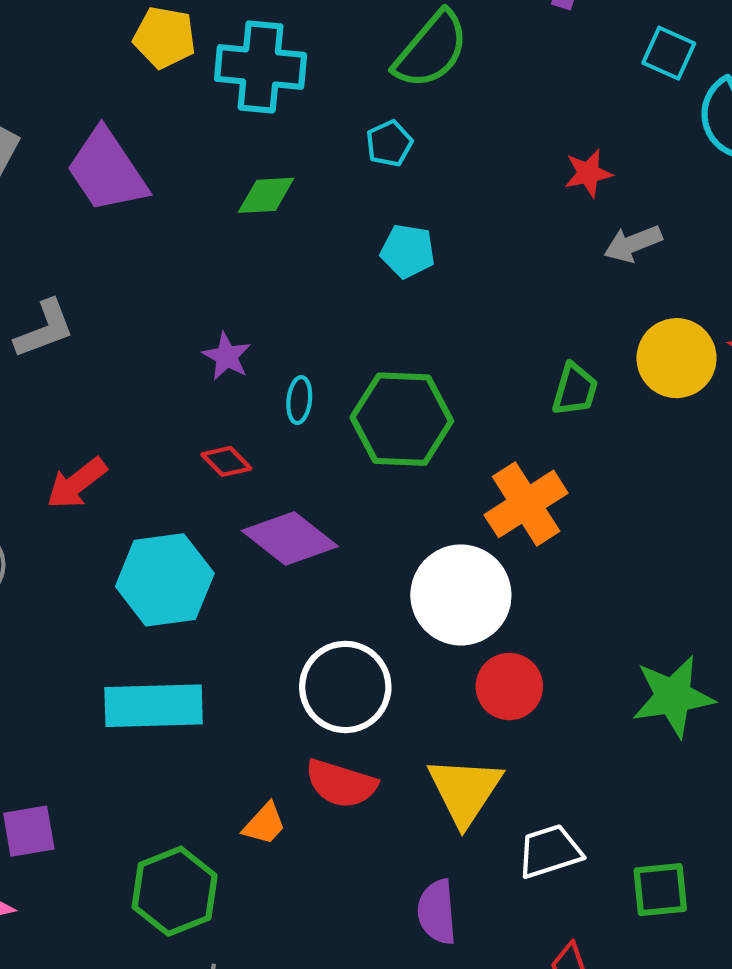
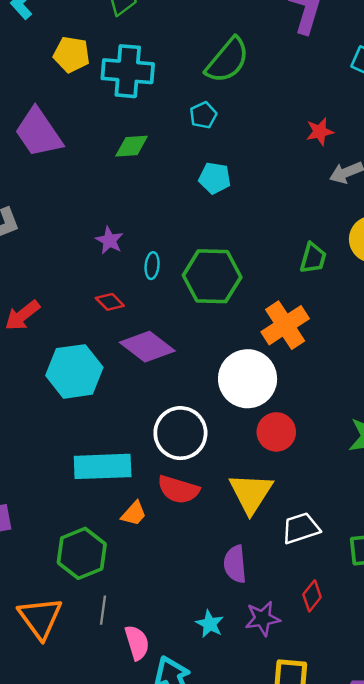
cyan rectangle: (154, 706) -> (103, 466), moved

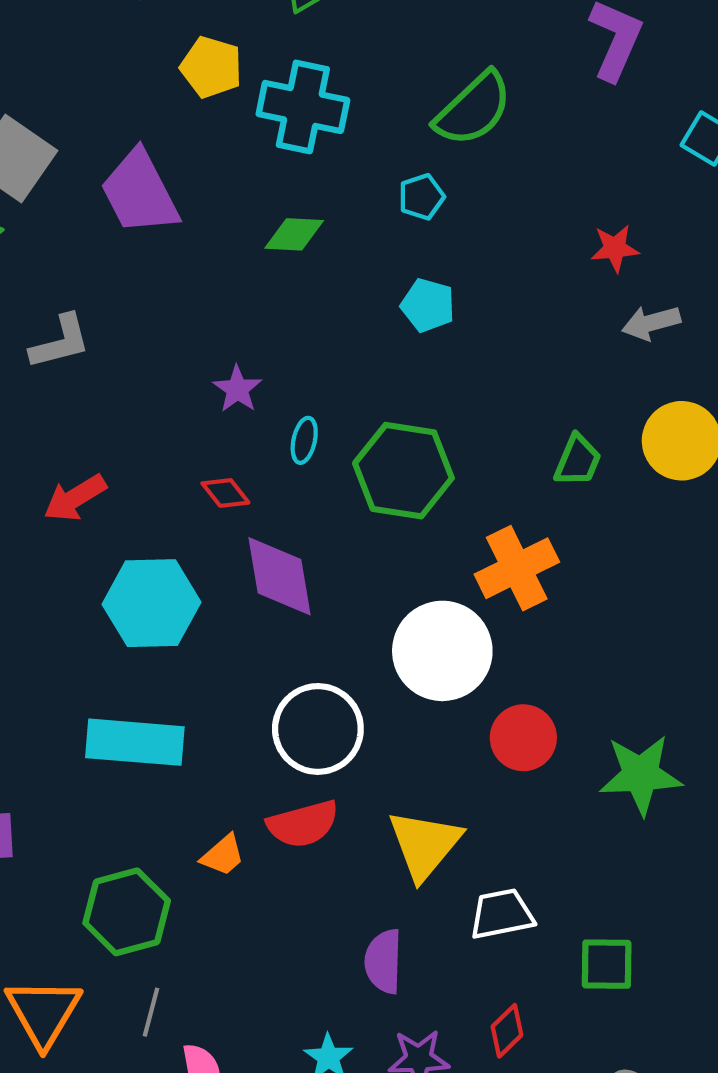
purple diamond: (147, 347) -> (280, 576), turned 36
red circle: (276, 432) -> (523, 738), moved
cyan rectangle: (103, 466) -> (135, 742), moved
red semicircle: (178, 490) -> (303, 824), turned -39

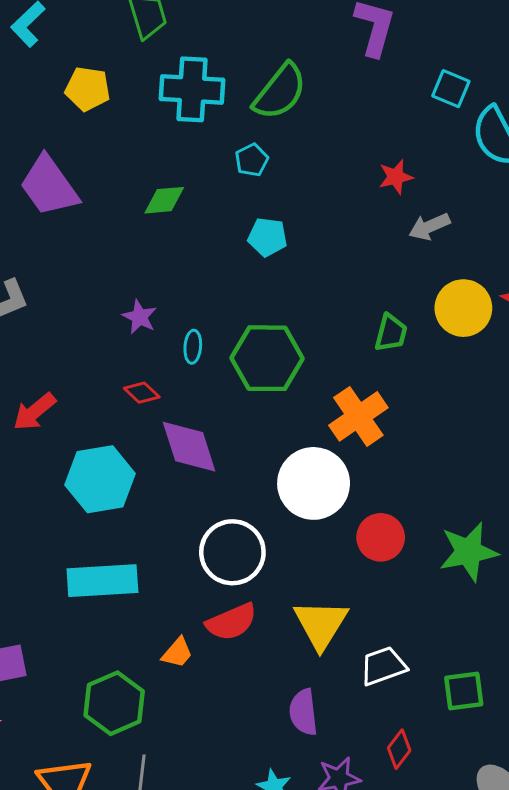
cyan cross: (303, 107) -> (192, 89), moved

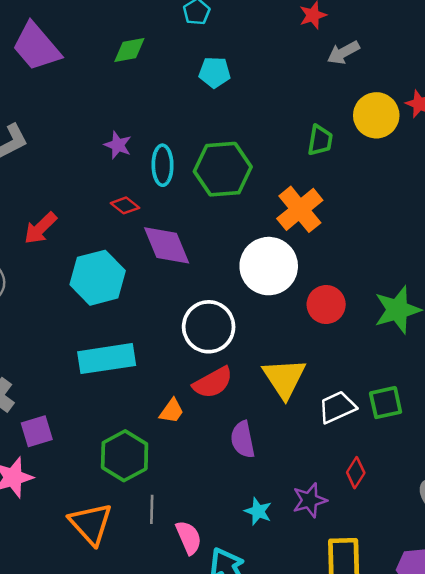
cyan ellipse: (193, 347) -> (163, 165), size x1.5
green square: (464, 691) -> (386, 403), moved
purple semicircle: (303, 712) -> (243, 440), moved

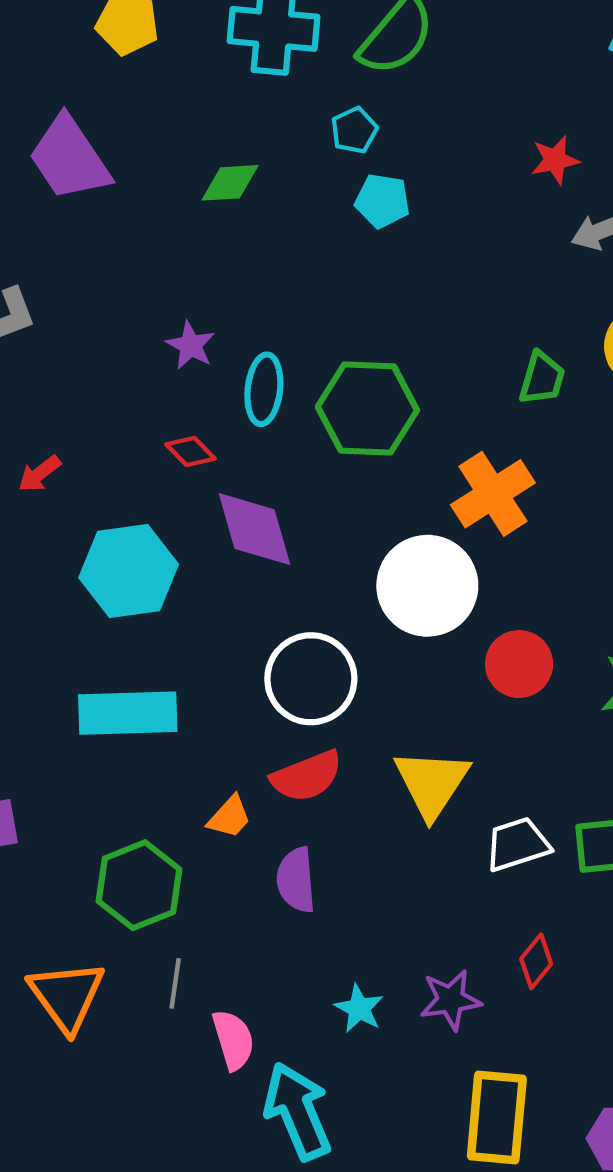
cyan pentagon: (215, 72) -> (382, 201), moved
red arrow: (40, 228) -> (39, 474), size x0.7
purple semicircle: (243, 440) -> (296, 880), moved

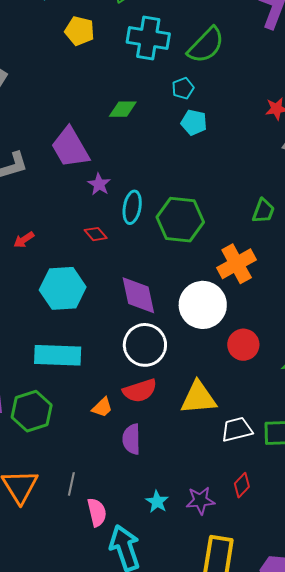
purple trapezoid: (69, 158) -> (70, 148), moved
purple diamond: (255, 529) -> (138, 295), moved
yellow triangle: (432, 783) -> (198, 398), turned 48
green hexagon: (139, 885) -> (32, 411), moved

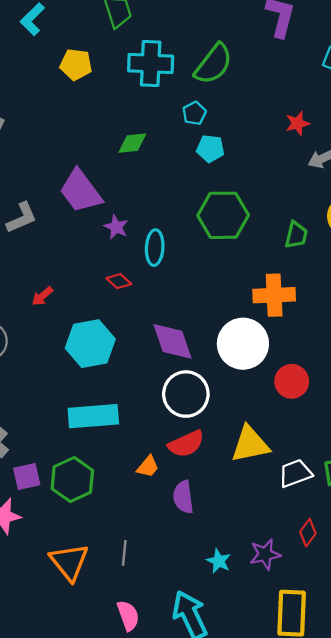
green hexagon: (180, 220) -> (223, 215), moved
orange cross: (237, 264) -> (274, 295), turned 33
pink semicircle: (97, 512) -> (128, 616), moved

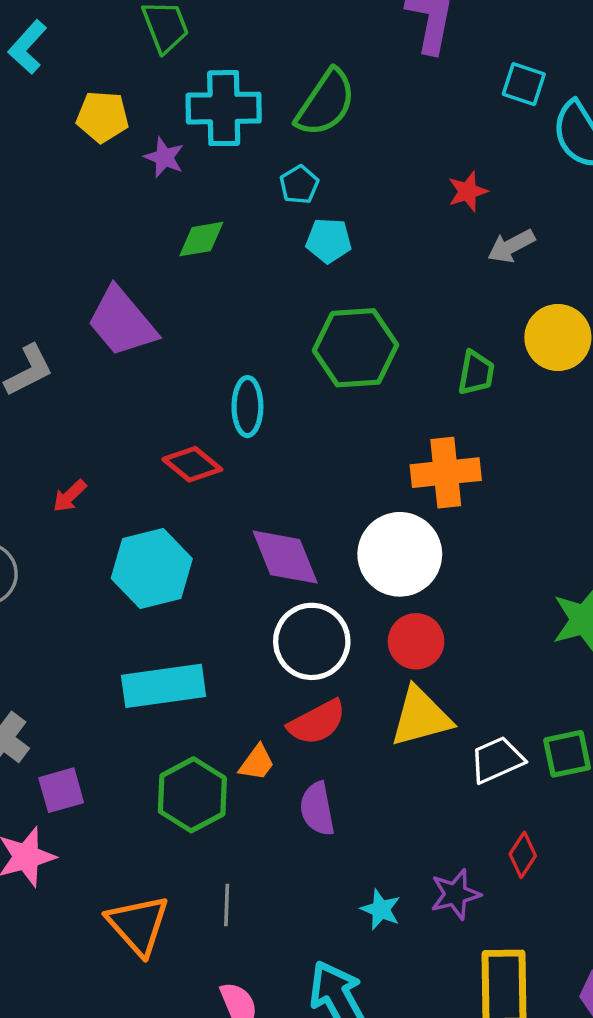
purple star: (116, 227) -> (164, 157), moved
red diamond: (119, 281) -> (192, 464), size x1.4
red circle: (292, 381) -> (416, 641), moved
green hexagon: (72, 480) -> (192, 795), moved

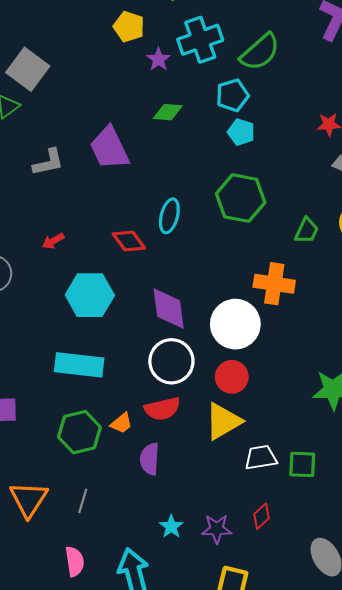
cyan cross: (224, 108) -> (200, 40), turned -33
cyan pentagon: (299, 185) -> (232, 95), size x1.4
yellow triangle: (421, 717) -> (223, 421), turned -30

